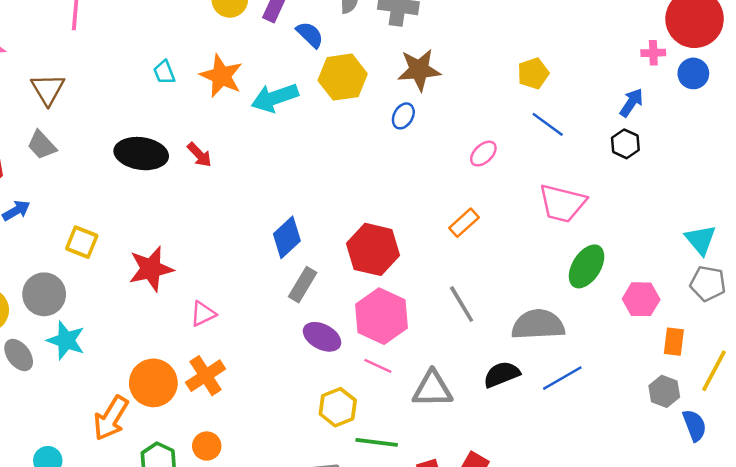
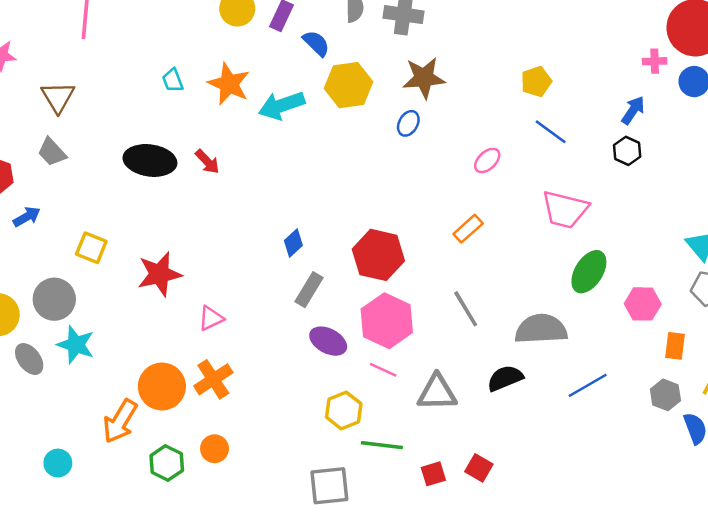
blue diamond: (287, 237) -> (293, 243), size x0.7
blue line: (562, 378) -> (588, 385), moved

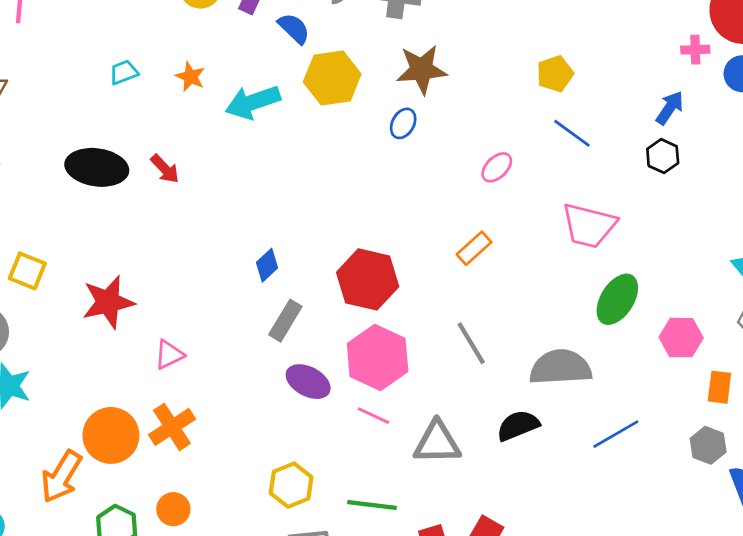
cyan trapezoid: (173, 80) -> (124, 72), turned 90
orange star: (229, 84) -> (190, 77), size x0.6
yellow hexagon: (344, 410) -> (291, 485), moved

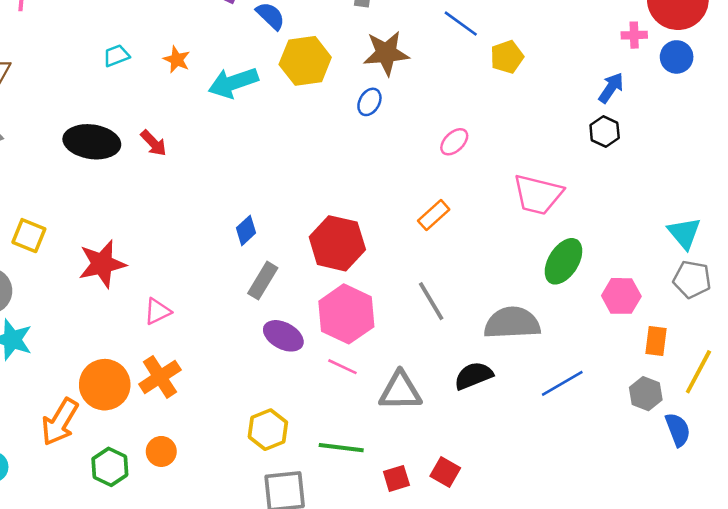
blue line: (572, 133) -> (461, 24), moved

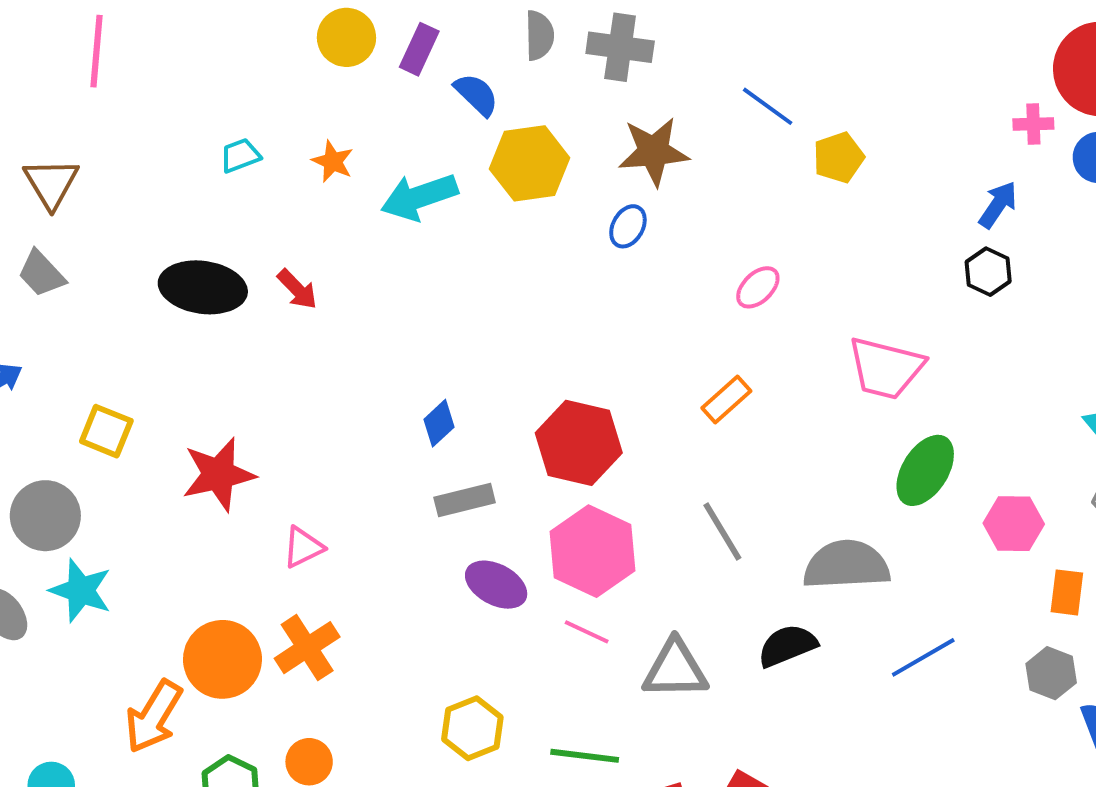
gray rectangle: (263, 281) -> (465, 500), turned 45

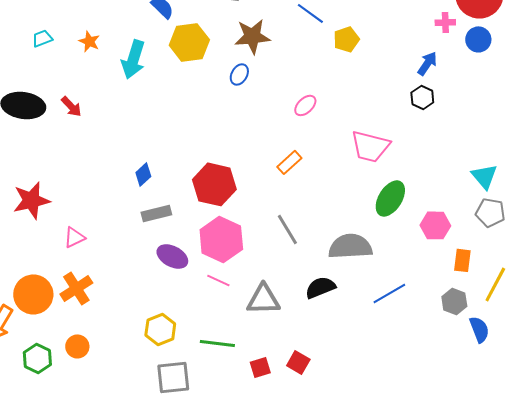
cyan arrow: (419, 197) -> (133, 59), turned -54

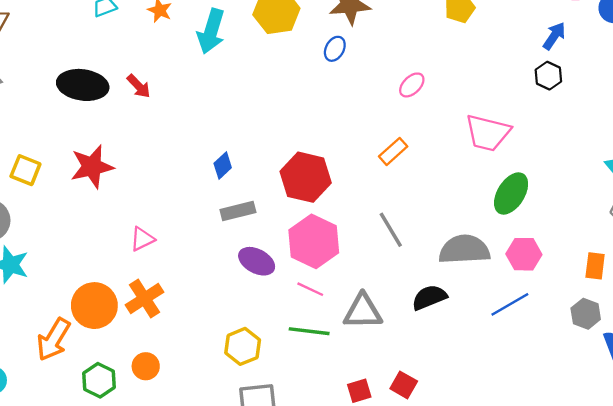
red star: (31, 200) -> (92, 167), moved
pink hexagon: (435, 225) -> (524, 254), moved
green line: (217, 343) -> (309, 331), moved

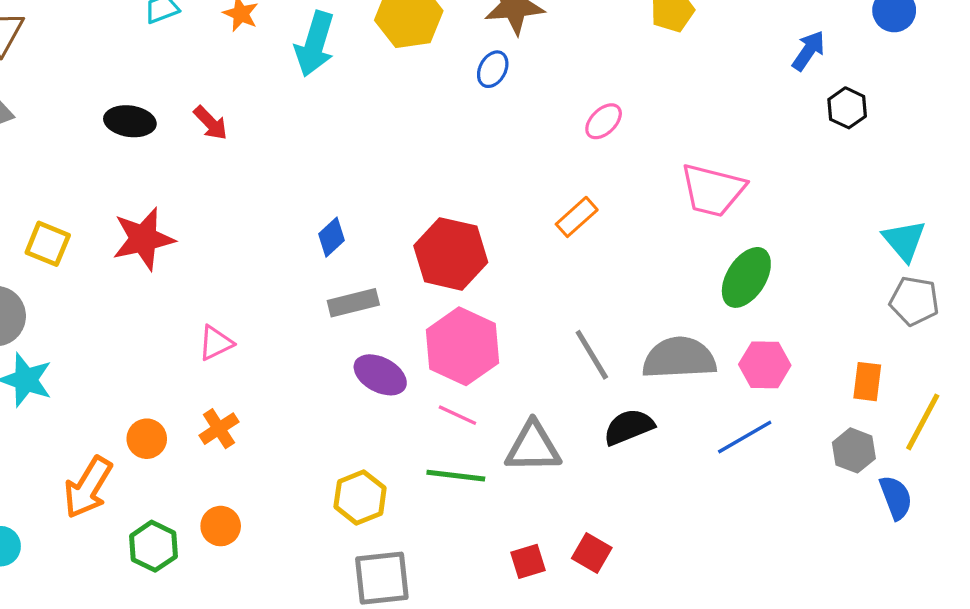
black hexagon: (548, 76) -> (847, 108), moved
black ellipse: (83, 85) -> (130, 121), size x0.7
gray line: (391, 230) -> (592, 355), moved
orange cross: (145, 299) -> (219, 429), size x0.7
orange circle: (94, 306) -> (147, 439), size x0.6

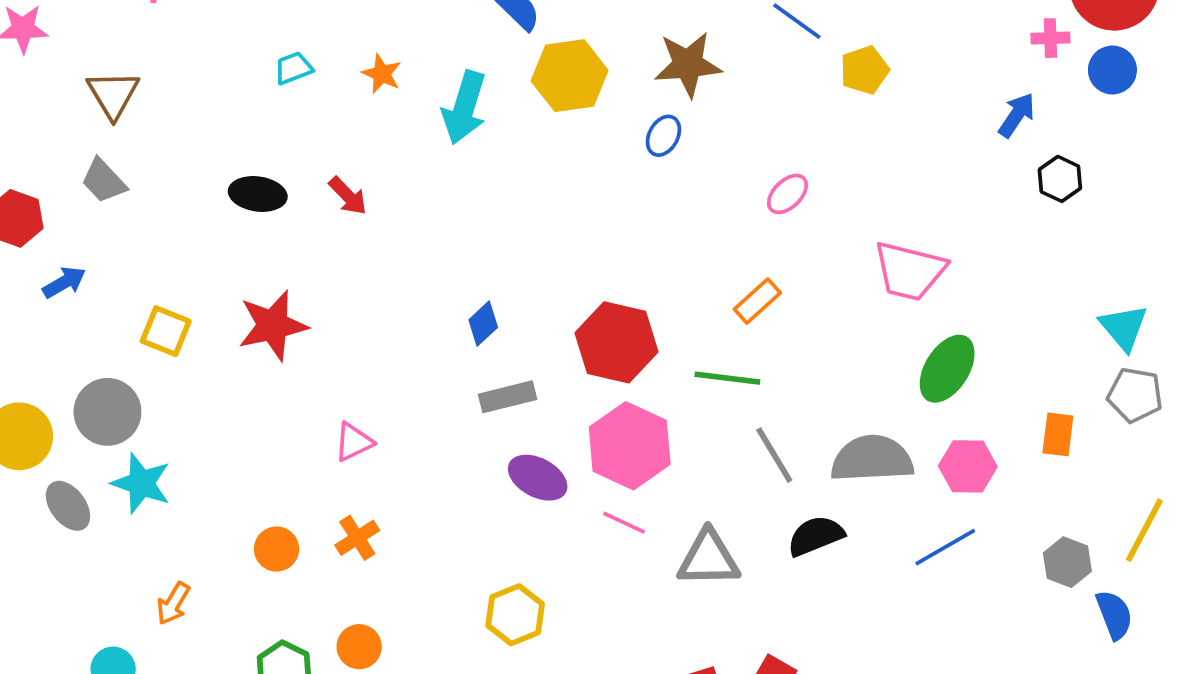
orange rectangle: (867, 382) -> (1058, 434), moved
green line: (456, 476) -> (727, 378), moved
orange arrow: (88, 487) -> (173, 603), moved, size x0.6

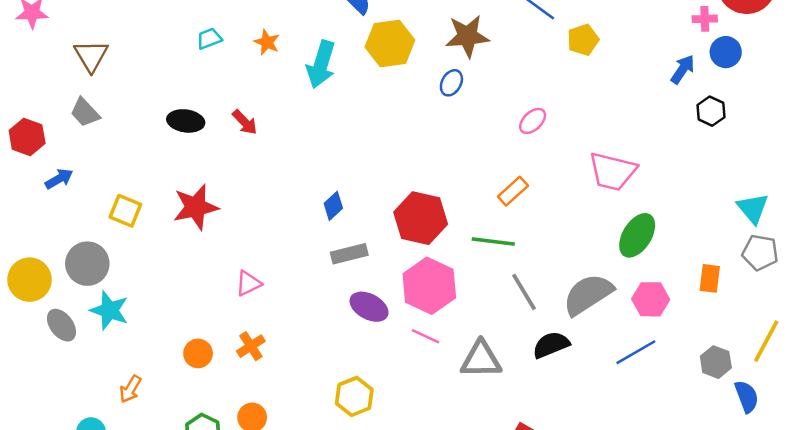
blue circle: (1112, 70) -> (726, 52), moved
gray semicircle: (872, 459) -> (588, 294), turned -30

